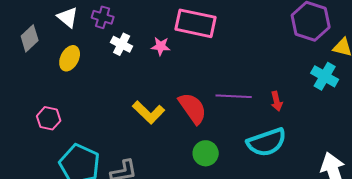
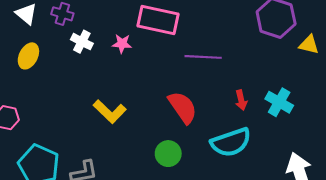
cyan cross: (325, 76) -> (279, 102), moved
purple line: (234, 96) -> (203, 57), moved
red semicircle: (193, 108) -> (183, 107), moved

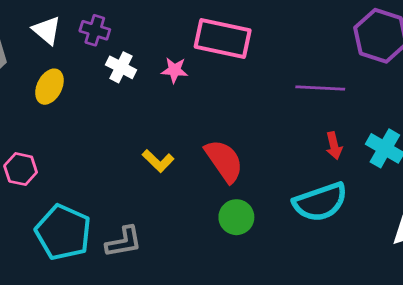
purple line: (203, 57) -> (320, 88), moved
red semicircle: (183, 107) -> (224, 161), moved
yellow L-shape: (110, 111) -> (158, 161), size x0.7

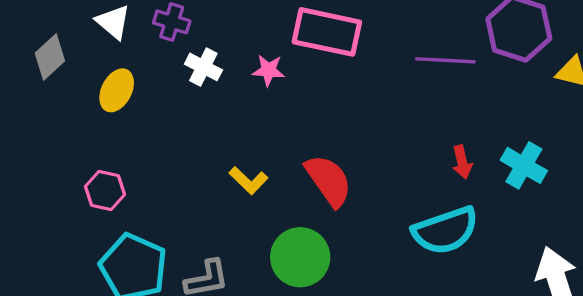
purple line: (320, 88) -> (445, 60), moved
pink hexagon: (21, 169) -> (105, 190), moved
green circle: (236, 217) -> (300, 257), moved, size x1.4

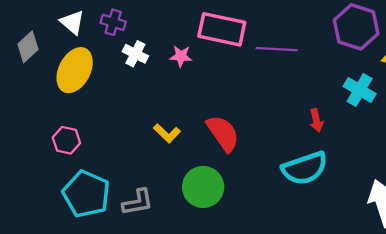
purple line: (445, 60) -> (277, 49), moved
yellow ellipse: (117, 90) -> (75, 70), size x1.5
cyan cross: (524, 165) -> (360, 90), moved

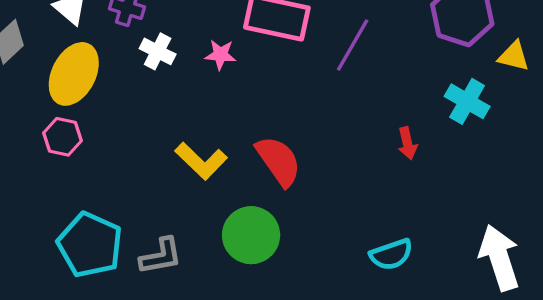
purple line: (277, 49) -> (353, 45), turned -63
yellow L-shape: (167, 133) -> (201, 161), size x1.4
pink hexagon: (66, 140) -> (62, 137), moved
cyan semicircle: (305, 168) -> (391, 254), moved, size x0.7

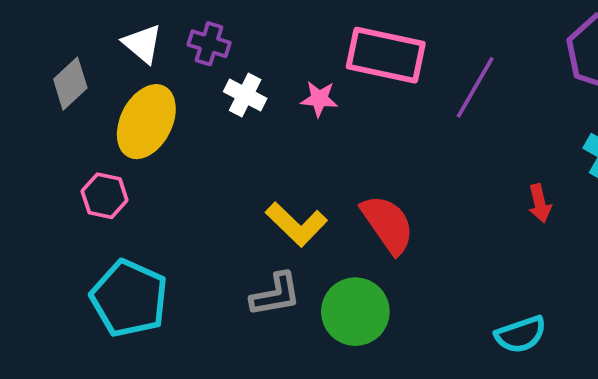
pink hexagon: (62, 137) -> (105, 196), moved
cyan pentagon: (90, 245) -> (129, 298), moved
gray L-shape: (161, 256) -> (276, 295), moved

